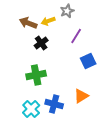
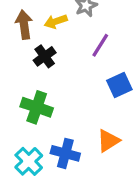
brown arrow: (28, 23) -> (24, 25), turned 60
green cross: (36, 75) -> (37, 107), turned 30

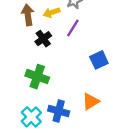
purple line: (100, 45) -> (73, 28), moved

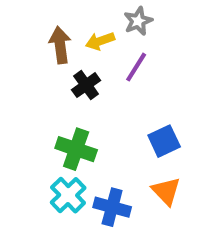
blue square: (99, 60) -> (164, 141), moved
orange triangle: (91, 101) -> (166, 191), turned -42
cyan cross: (31, 117) -> (68, 195), moved

